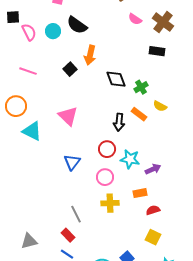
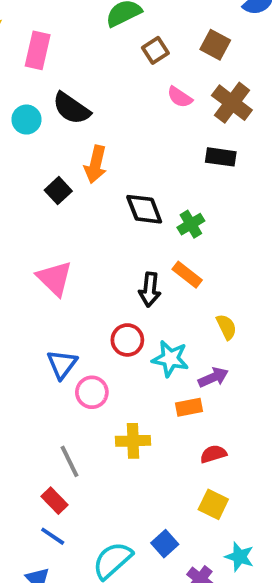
yellow semicircle: (160, 106) -> (226, 327), moved, turned -144
pink circle: (105, 177) -> (92, 392), moved
orange rectangle: (140, 193) -> (189, 407), moved

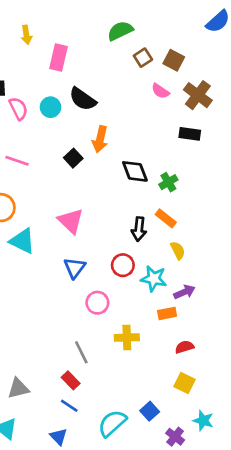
brown square: (215, 45) -> (174, 60), moved
yellow semicircle: (226, 327) -> (178, 250), moved
blue triangle: (62, 364) -> (75, 268), moved

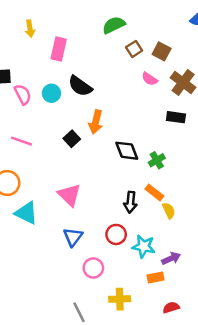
yellow semicircle: (178, 250) -> (169, 211), moved

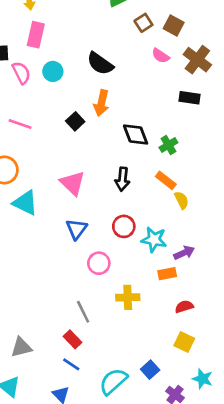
pink rectangle: (59, 49) -> (36, 35), moved
black semicircle: (80, 86) -> (100, 64), moved
black arrow: (130, 202) -> (122, 179), moved

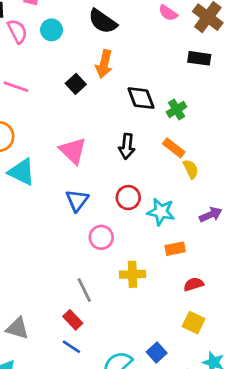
purple arrow: (184, 253) -> (211, 215), moved
gray triangle: (21, 347) -> (17, 328), turned 30

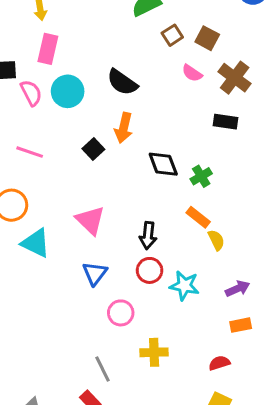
cyan circle: (51, 30) -> (68, 91), size x1.4
black arrow: (127, 146) -> (148, 235), moved
orange rectangle: (175, 249) -> (241, 325), moved

